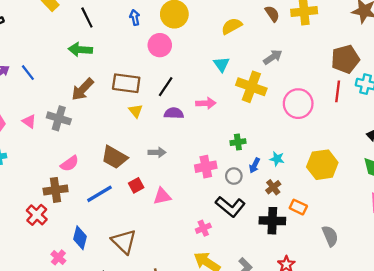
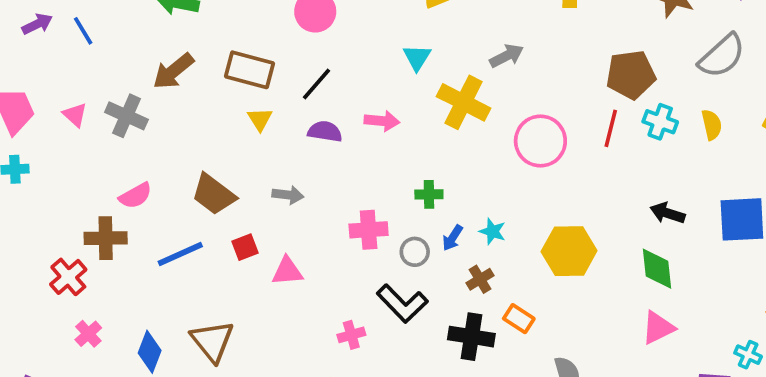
blue diamond: (80, 238) -> (150, 352), moved
pink cross: (58, 257) -> (88, 334), moved

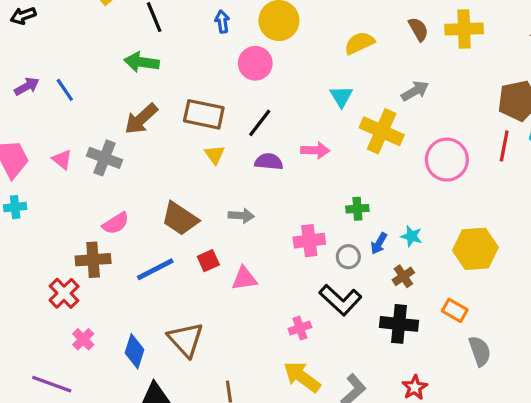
orange rectangle: (519, 319) -> (455, 310), moved

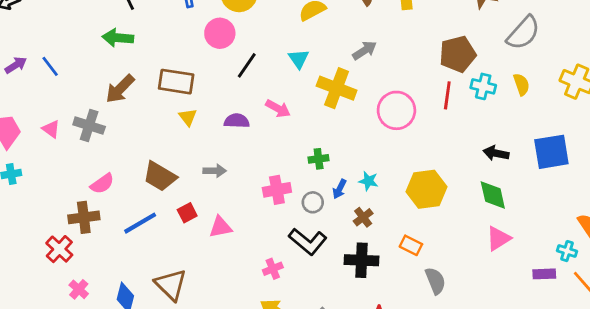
black line: (260, 123) -> (247, 65), moved
pink arrow: (315, 150) -> (278, 108), turned 30

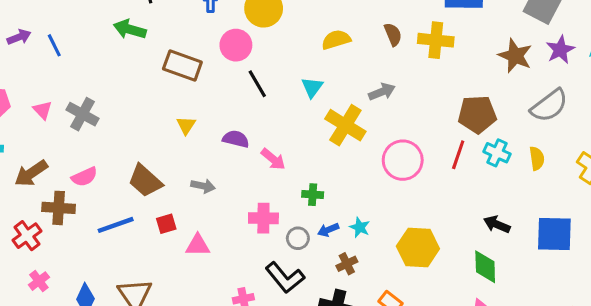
black line: (247, 65) -> (257, 84), turned -76
brown rectangle: (176, 82) -> (182, 65), moved
brown arrow: (120, 89) -> (31, 173), moved
pink arrow: (278, 108) -> (273, 159), moved
blue arrow: (340, 189) -> (328, 230), turned 30

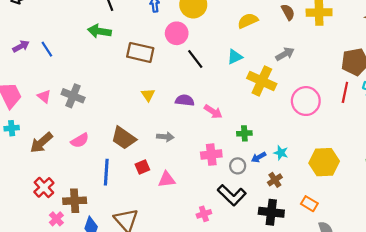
cyan triangle: (312, 87) -> (235, 57), turned 35
brown cross: (59, 208) -> (75, 201), moved
blue line: (116, 225) -> (106, 172), turned -60

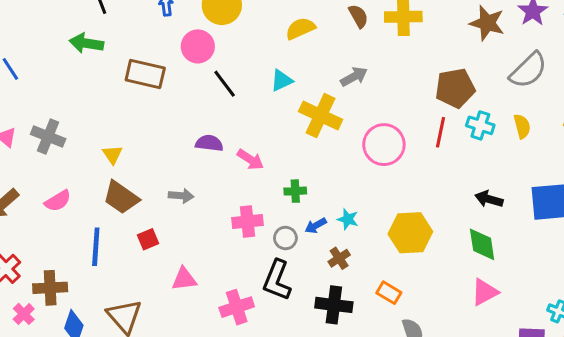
yellow triangle: (148, 95) -> (112, 155), moved
pink triangle: (167, 180) -> (184, 279), moved
black L-shape: (232, 195) -> (277, 280), turned 68
pink cross: (204, 214) -> (237, 307), size x1.5

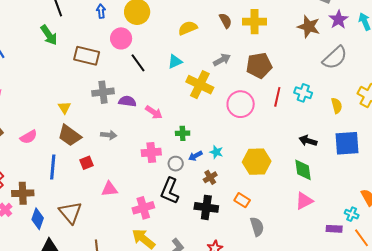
green arrow: (86, 43) -> (49, 35), turned -135
brown pentagon: (455, 88) -> (259, 65), moved
yellow semicircle: (522, 126) -> (337, 106), moved
gray cross: (48, 136) -> (103, 92), moved, turned -30

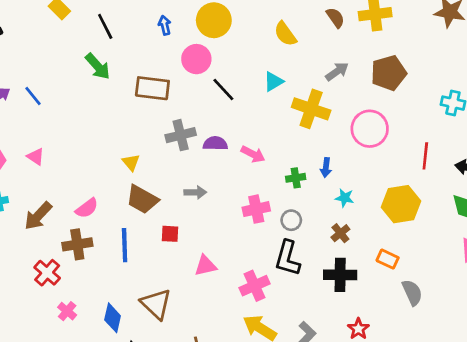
yellow semicircle: (188, 28) -> (285, 34), turned -96
red line: (277, 97) -> (425, 156), moved
blue arrow: (195, 156) -> (326, 168), moved, turned -48
red square: (87, 163) -> (170, 234), turned 32
brown cross: (23, 193) -> (77, 244), moved

